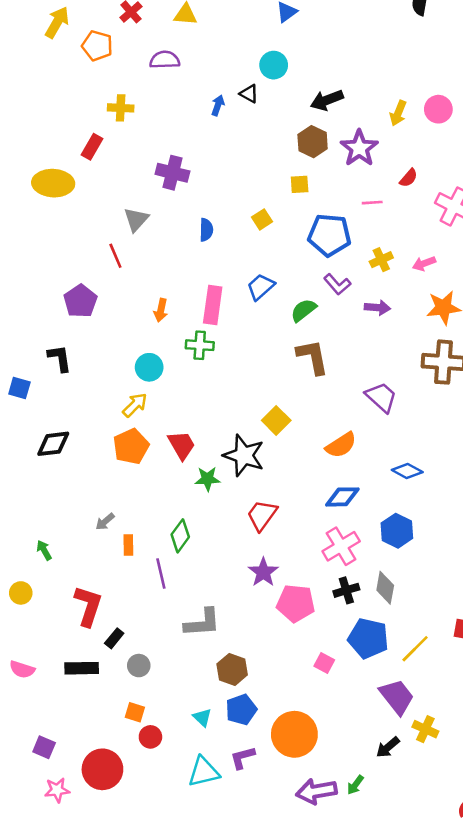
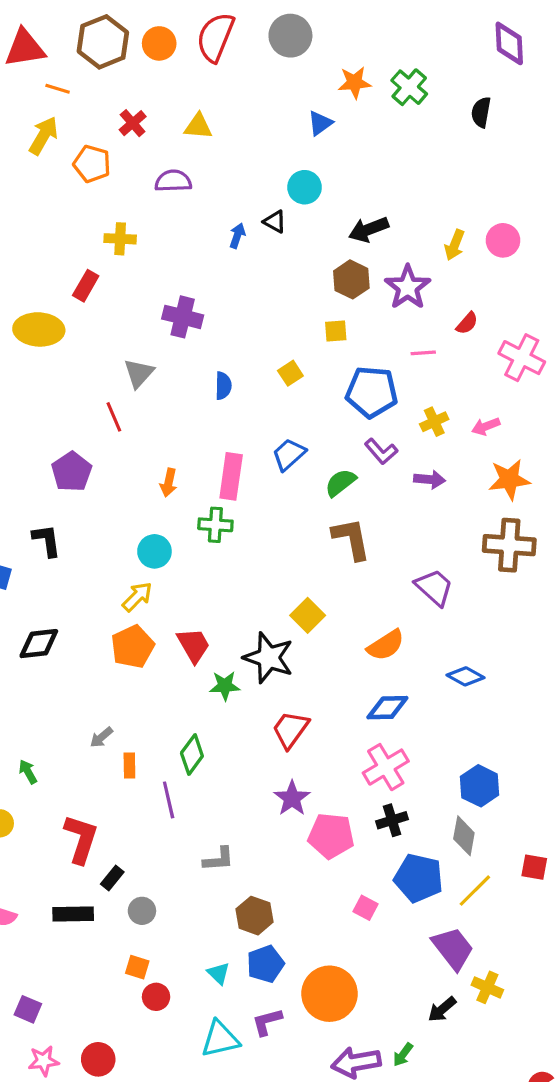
blue hexagon: (397, 531) -> (480, 786), moved
gray diamond: (385, 588) -> (464, 836), moved
gray L-shape: (202, 623) -> (219, 859), size x0.7
red circle: (102, 769) -> (98, 1059), moved, size x0.7

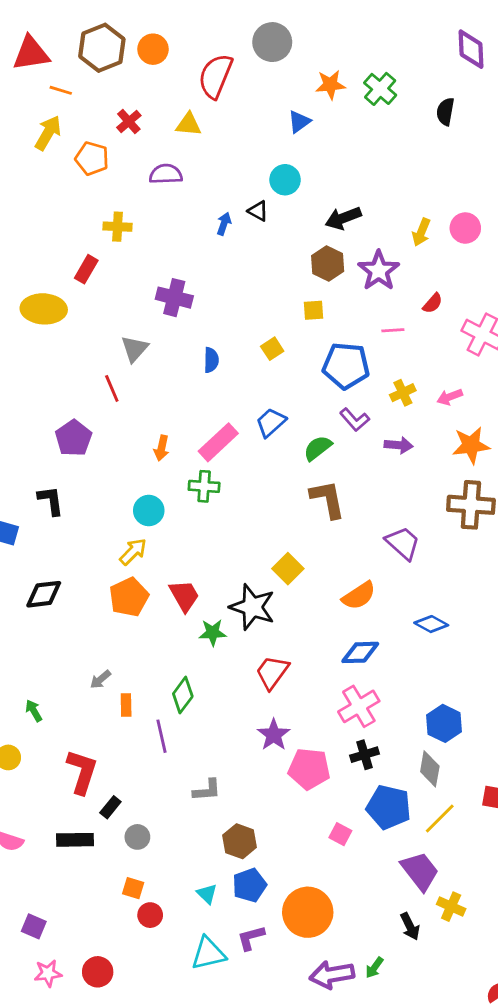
red semicircle: (215, 37) -> (215, 76), moved
pink rectangle: (231, 476) -> (218, 442), turned 39
black arrow: (442, 1009) -> (410, 926), turned -76

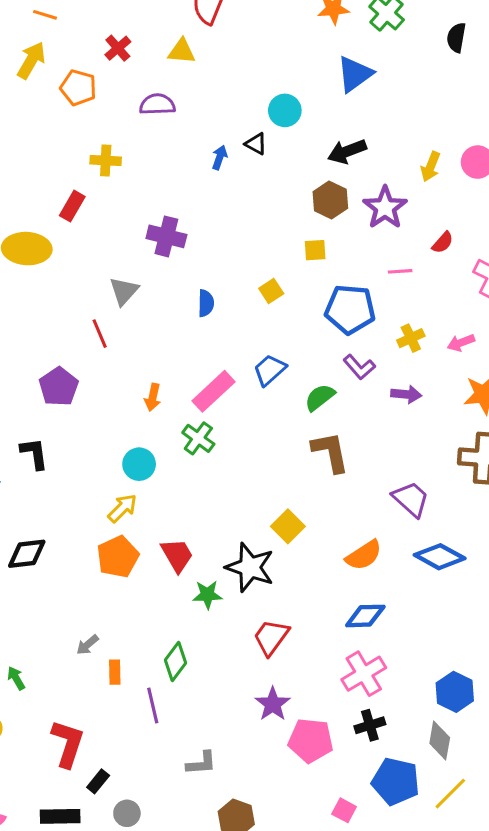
blue triangle: (299, 122) -> (355, 74), moved, size x1.5
green cross: (204, 486) -> (198, 438), turned 32
blue diamond: (431, 624) -> (440, 557), moved, size x1.4

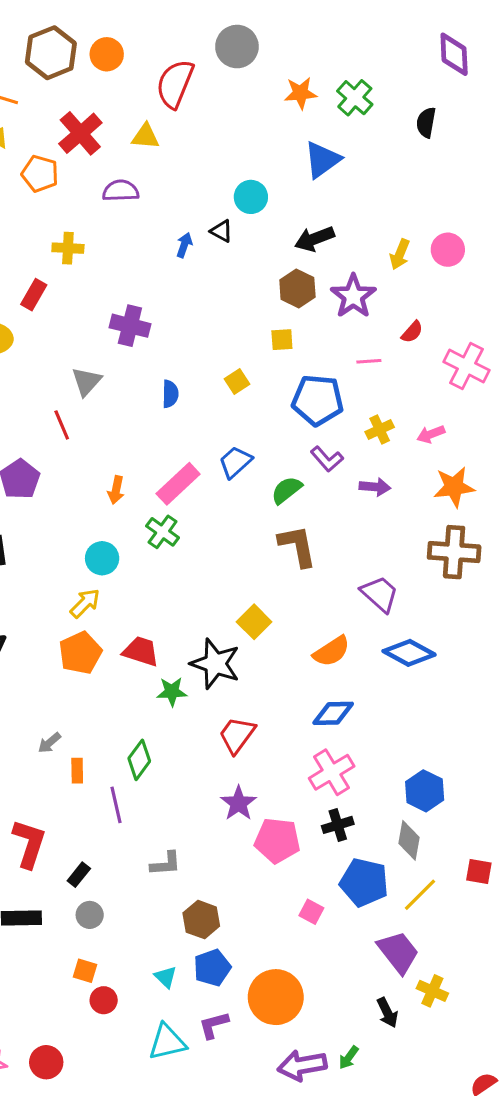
red cross: (118, 48) -> (80, 133), size x1.6
red trapezoid: (177, 555) -> (141, 651), turned -42
black rectangle: (98, 781) -> (79, 875), moved

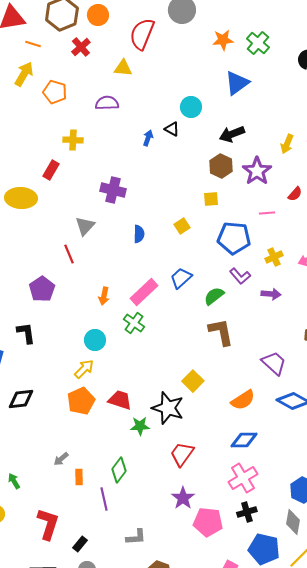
red cross: (80, 133) -> (81, 47), moved, size x0.7

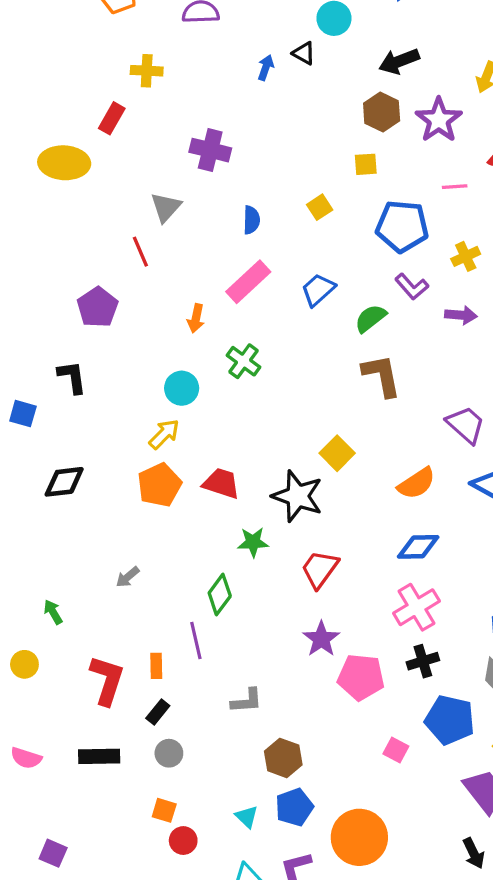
pink rectangle: (144, 292) -> (248, 282), moved
green star: (140, 426) -> (253, 542), moved
orange rectangle: (79, 477) -> (156, 666), moved

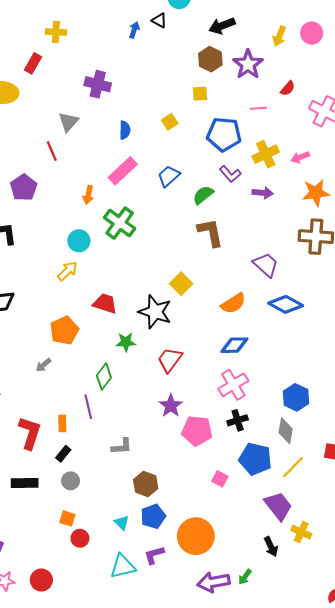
yellow cross: (466, 256) -> (266, 154), size x1.4
green cross: (244, 361) -> (120, 223), size x1.4
orange pentagon: (159, 485) -> (64, 331), moved

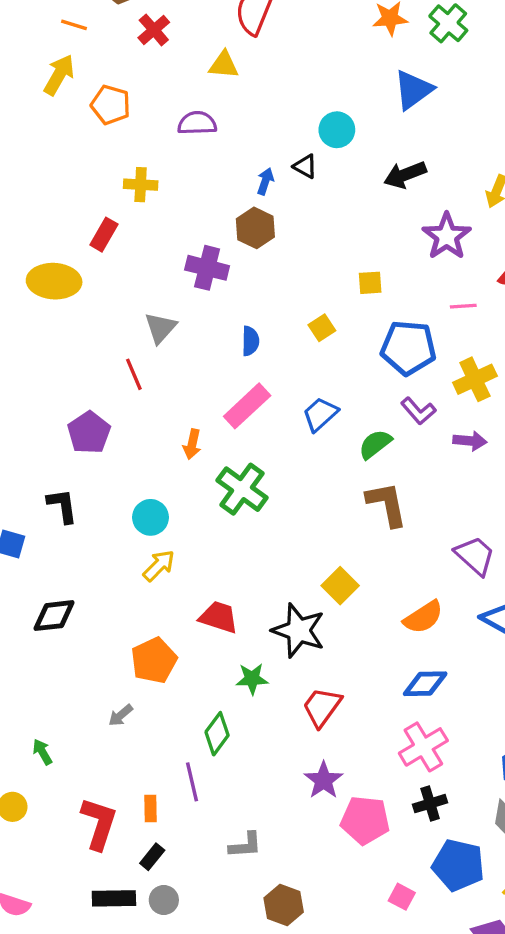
brown hexagon: (210, 59) -> (255, 228), moved
cyan circle: (79, 241) -> (151, 517), moved
black rectangle: (25, 483) -> (114, 898), moved

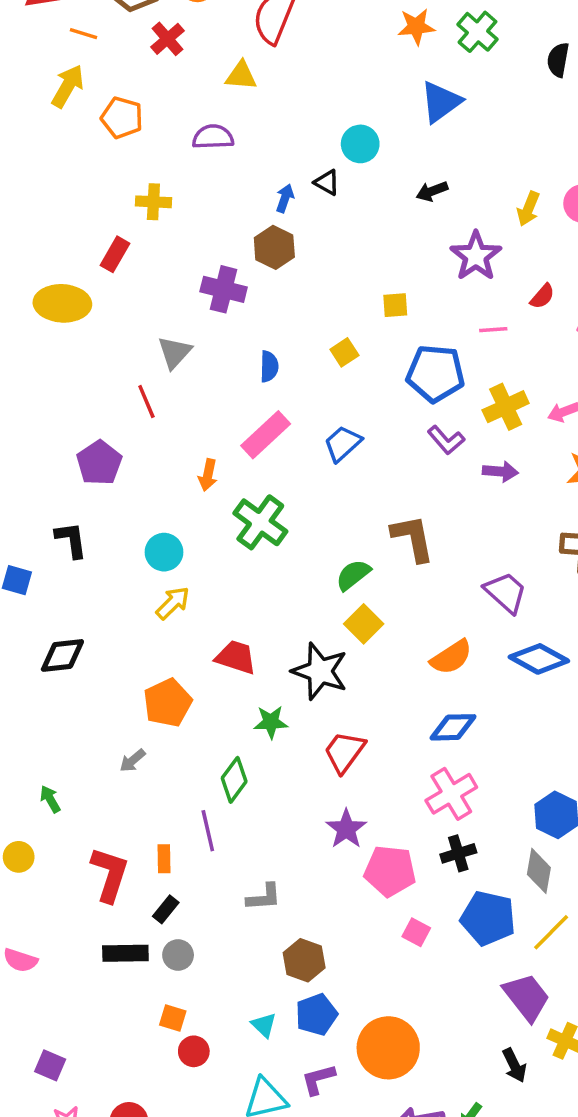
black arrow: (405, 175) -> (432, 191), size x0.7
green semicircle: (375, 444) -> (353, 575), moved
pink square: (402, 897) -> (416, 932), moved

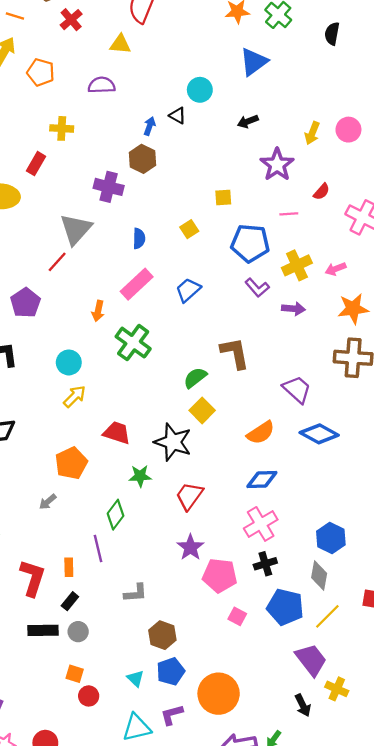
gray triangle: (175, 352) -> (76, 229), size x1.4
red line: (146, 401) -> (57, 262), turned 65

